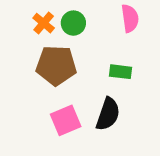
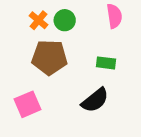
black semicircle: (108, 114) -> (95, 100), turned 32
pink square: (66, 120) -> (27, 104), moved

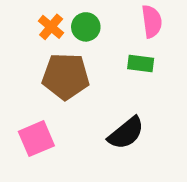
green rectangle: (106, 63) -> (141, 64), moved

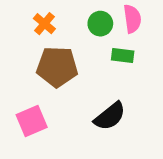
green circle: (86, 27) -> (100, 24), moved

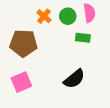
orange cross: (44, 24) -> (44, 16), moved
brown pentagon: (57, 67) -> (23, 43), moved

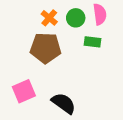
brown pentagon: (23, 43) -> (46, 48), moved
black semicircle: (74, 79) -> (64, 103), moved, turned -105

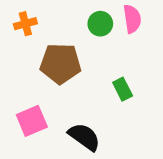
orange cross: (49, 18) -> (25, 24), moved, turned 35
green rectangle: (93, 42) -> (123, 89), moved, turned 56

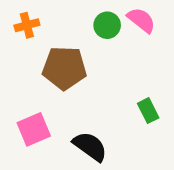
pink semicircle: (132, 19) -> (141, 20), turned -44
green rectangle: (123, 89) -> (148, 111), moved

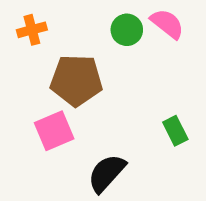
pink square: (34, 129) -> (54, 131), moved
black semicircle: (90, 146) -> (107, 173), turned -84

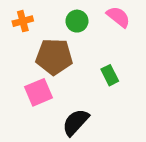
green circle: (127, 30) -> (77, 21), moved
green rectangle: (175, 131) -> (110, 75), moved

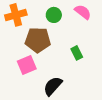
orange cross: (23, 21) -> (16, 15), size x1.5

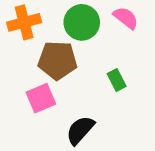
green circle: (54, 15) -> (82, 22), size x1.5

